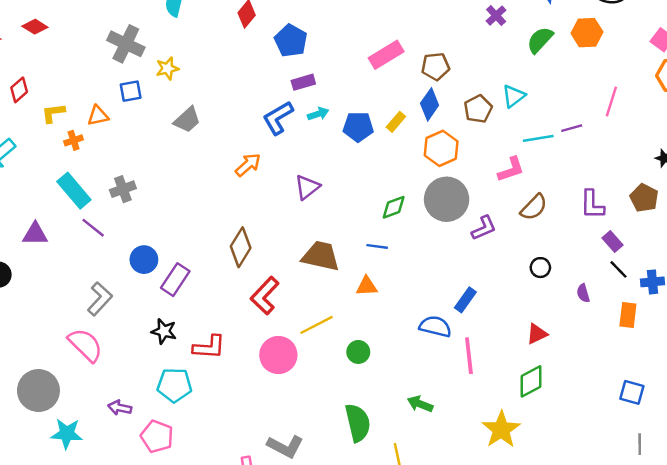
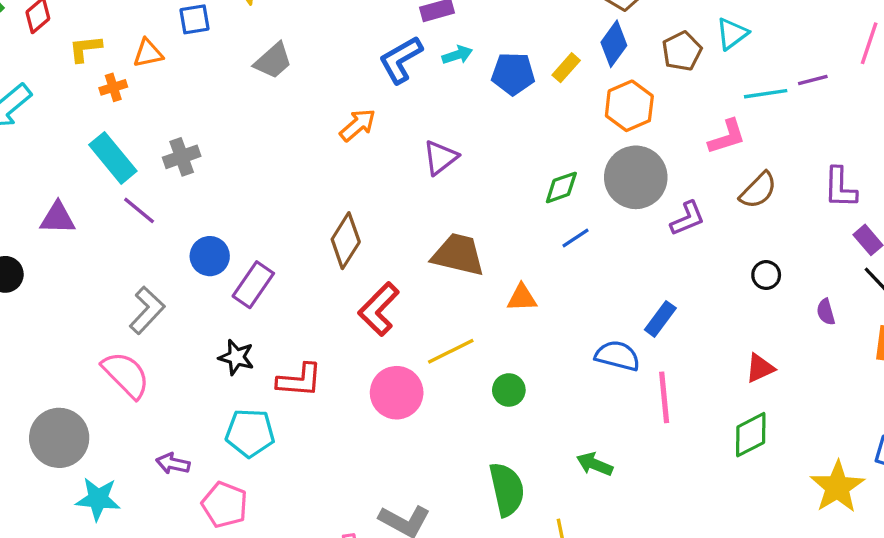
blue line: (377, 246) -> (576, 238), moved, turned -42
yellow star: (501, 430) -> (837, 487), moved

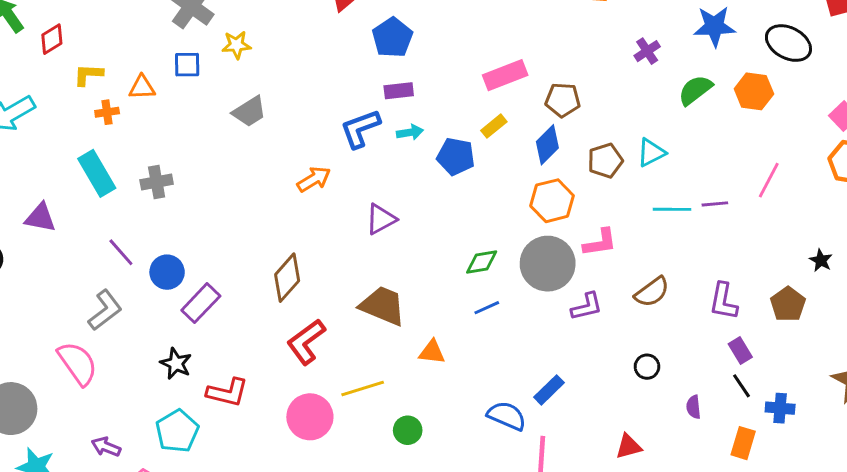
yellow rectangle: (566, 68) -> (494, 126), moved
pink L-shape: (727, 137) -> (600, 243), moved
purple line: (139, 210) -> (121, 252), moved
cyan pentagon: (250, 433) -> (177, 431), turned 30

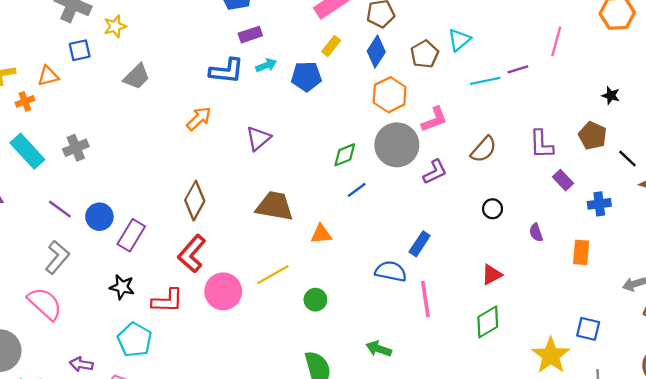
blue L-shape: (360, 129) -> (227, 71), turned -141
red L-shape: (306, 342) -> (192, 254), moved
black line: (741, 386) -> (627, 158), moved
blue cross: (780, 408) -> (599, 204), moved
pink circle: (310, 417) -> (223, 291), moved

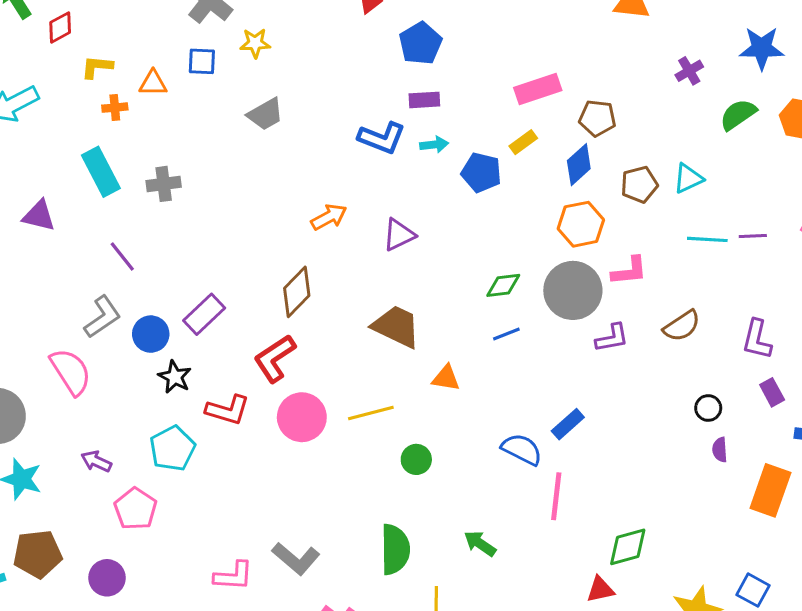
orange arrow: (199, 119) -> (329, 217), moved
black circle: (493, 209) -> (708, 408), moved
blue circle: (99, 217) -> (151, 334), moved
orange rectangle: (581, 252) -> (770, 490), size x1.5
red triangle: (492, 275) -> (600, 589), moved

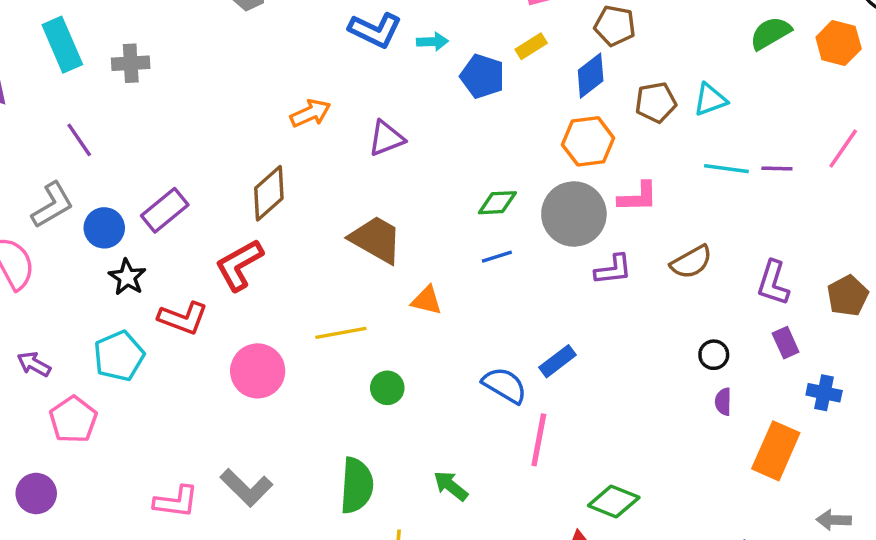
pink circle: (302, 417) -> (258, 371), moved
green diamond: (628, 547) -> (614, 502), turned 33

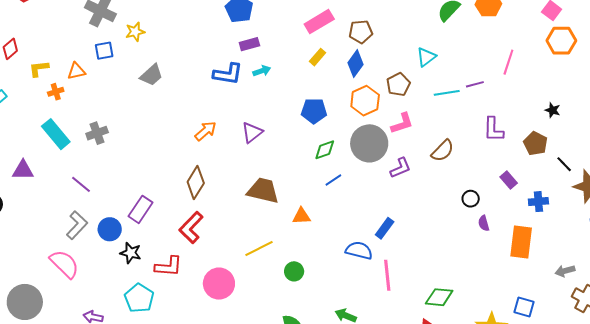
blue pentagon: (482, 76) -> (314, 111), moved
brown pentagon: (656, 102) -> (398, 85), moved
purple L-shape: (773, 283) -> (493, 129), moved

